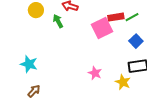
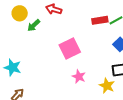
green arrow: (58, 21) -> (34, 25), moved, turned -104
pink square: (102, 28) -> (70, 48), moved

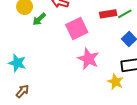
pink square: (70, 48) -> (77, 28), moved
pink star: (79, 77) -> (88, 59), moved, size x1.5

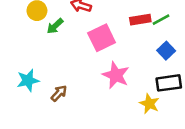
cyan star: (17, 63) -> (28, 80), turned -30
brown arrow: (22, 91) -> (59, 93), moved

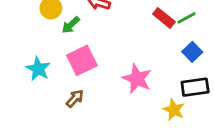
red rectangle: (140, 20) -> (164, 18), turned 48
pink square: (102, 38) -> (82, 60), moved
cyan star: (28, 80) -> (38, 69), moved, turned -30

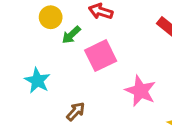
pink square: (82, 60) -> (101, 56), moved

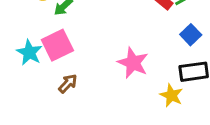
pink square: (101, 56) -> (57, 45), moved

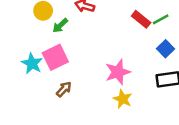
pink star: (133, 63) -> (118, 72), turned 30
yellow star: (171, 95) -> (123, 99), moved

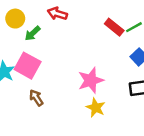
pink square: (55, 57) -> (28, 66), turned -35
brown arrow: (64, 89) -> (36, 98), turned -77

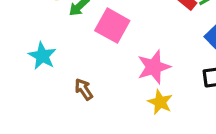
pink square: (28, 66) -> (112, 26), moved

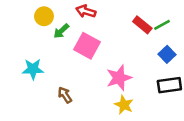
cyan star: (42, 56) -> (33, 69), turned -30

